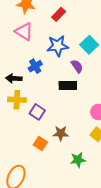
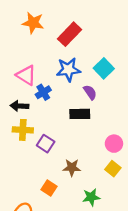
red rectangle: (59, 14) -> (70, 34), size x1.5
pink triangle: (24, 32) -> (26, 75), moved
orange square: (40, 144) -> (49, 188), moved

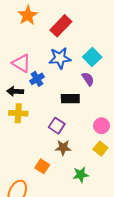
orange star: (33, 23) -> (28, 15), turned 30
purple semicircle: (90, 92) -> (88, 79), moved
purple square: (46, 144) -> (57, 126), moved

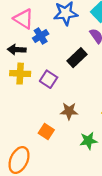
black rectangle: (70, 99) -> (77, 58), turned -42
purple square: (57, 126) -> (49, 79), moved

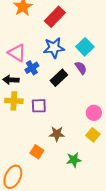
black rectangle: (77, 58) -> (59, 78), moved
purple square: (49, 79) -> (39, 106), turned -35

